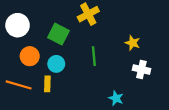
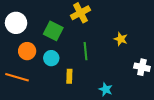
white cross: (141, 69) -> (142, 67), moved
yellow rectangle: (47, 84) -> (69, 76), moved

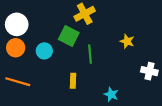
green square: (53, 31) -> (69, 36), moved
orange circle: (27, 51) -> (16, 48), moved
cyan circle: (51, 58) -> (44, 51), moved

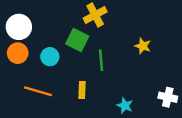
white cross: (149, 71) -> (168, 97), moved
orange line: (18, 82) -> (38, 91), moved

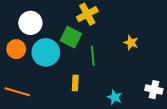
white circle: (19, 27) -> (30, 23), moved
cyan circle: (50, 57) -> (46, 52), size x1.6
orange line: (38, 91) -> (17, 92), moved

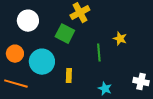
orange circle: (16, 49) -> (15, 54), moved
cyan circle: (46, 52) -> (42, 62), moved
green line: (93, 56) -> (99, 53), moved

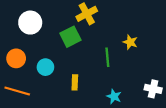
green square: (65, 34) -> (70, 37), turned 36
cyan circle: (42, 62) -> (45, 67), size x0.6

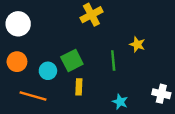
white circle: (30, 23) -> (18, 24), moved
green square: (70, 37) -> (72, 60), moved
orange line: (17, 91) -> (33, 96), moved

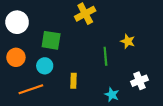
green square: (72, 60) -> (51, 40), moved, turned 36
white cross: (161, 94) -> (139, 81), moved, turned -35
orange line: (33, 96) -> (31, 89), turned -35

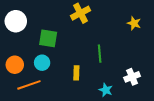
yellow star: (128, 41) -> (134, 23), moved
orange circle: (16, 57) -> (15, 65), moved
yellow rectangle: (73, 81) -> (76, 73), moved

